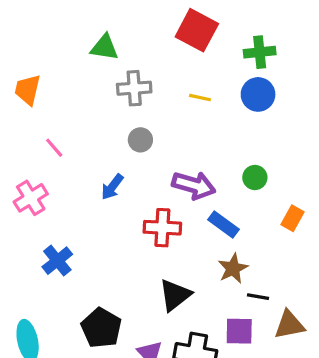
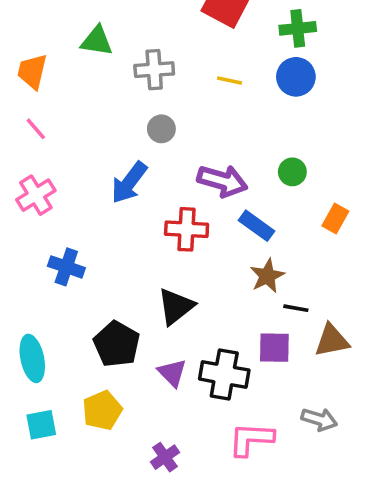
green triangle: (104, 47) -> (97, 41), moved
pink line: (54, 148) -> (36, 129), moved
blue arrow: (112, 187) -> (129, 183), size x1.4
blue cross: (57, 261) -> (66, 267), turned -32
black triangle: (175, 295) -> (176, 306), moved

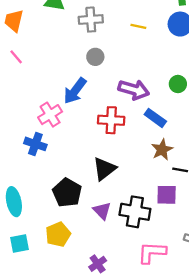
pink cross: (36, 195) -> (50, 115), moved

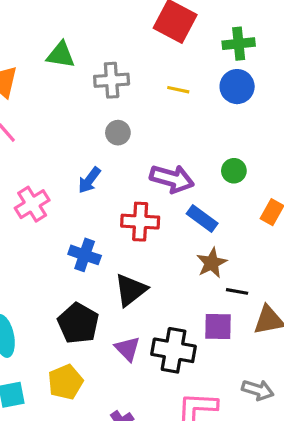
blue arrow: (75, 91) -> (89, 180), size x0.7
pink cross: (50, 115) -> (32, 204), moved
blue cross: (35, 144) -> (85, 255), moved

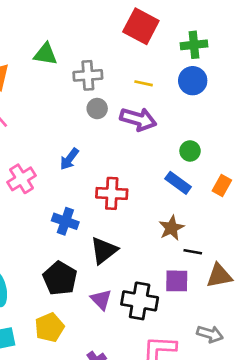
gray circle: (118, 133) -> (97, 109), moved
purple arrow: (172, 179) -> (138, 119), moved
blue rectangle: (202, 218) -> (178, 183), moved

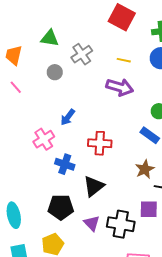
gray cross: (88, 75) -> (82, 54), turned -30
gray circle: (97, 109) -> (55, 72), moved
pink cross: (22, 179) -> (44, 139), moved
black pentagon: (60, 278) -> (61, 207), turned -30

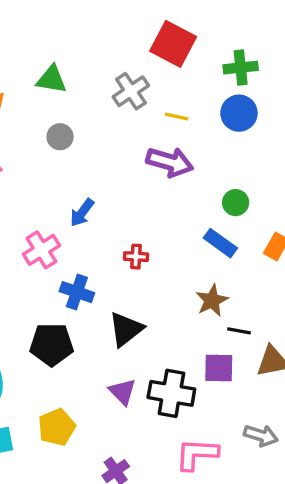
gray cross: (82, 54) -> (131, 91), moved
red cross: (100, 143) -> (136, 257), size x0.6
black pentagon: (61, 207) -> (52, 344), moved

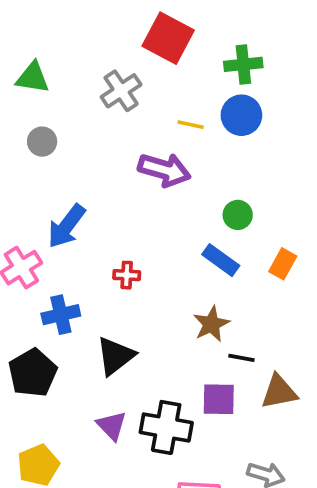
yellow line: (177, 116) -> (191, 125), moved
blue arrow: (82, 213) -> (67, 226), size x1.4
blue cross: (77, 292) -> (61, 315), turned -32
black pentagon: (52, 344) -> (33, 373), turned -30

